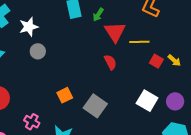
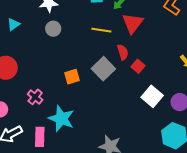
yellow line: (139, 42) -> (101, 30), moved
red square: (156, 61) -> (138, 66), moved
gray square: (95, 106) -> (103, 69), moved

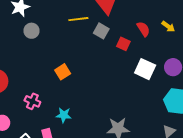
red semicircle: (123, 52) -> (143, 29), moved
gray square: (103, 69) -> (101, 31), moved, size x0.7
cyan star: (61, 119) -> (64, 115), size x0.6

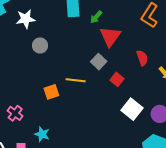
yellow line: (78, 19) -> (76, 80), moved
red semicircle: (143, 29) -> (142, 58), moved
gray circle: (31, 31) -> (40, 45), moved

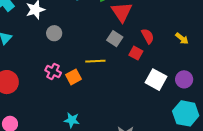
red semicircle: (142, 58) -> (148, 36), moved
pink cross: (15, 113) -> (53, 71), moved

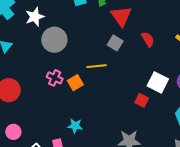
gray circle: (54, 33) -> (54, 40), size x1.6
red square: (136, 53) -> (142, 100), moved

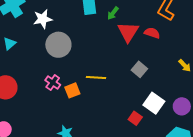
red semicircle: (148, 39) -> (152, 33), moved, turned -49
gray square: (115, 43) -> (139, 69), moved

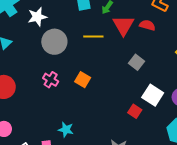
yellow line: (96, 77) -> (93, 36), moved
orange square: (72, 90) -> (83, 80), moved, turned -35

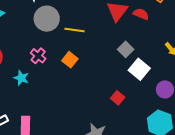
yellow line: (93, 36) -> (75, 30), moved
white square: (153, 95) -> (139, 69), moved
cyan star: (66, 130) -> (21, 78), moved

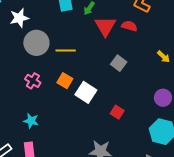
white square: (139, 69) -> (86, 92), moved
cyan star: (21, 78) -> (31, 121), moved

